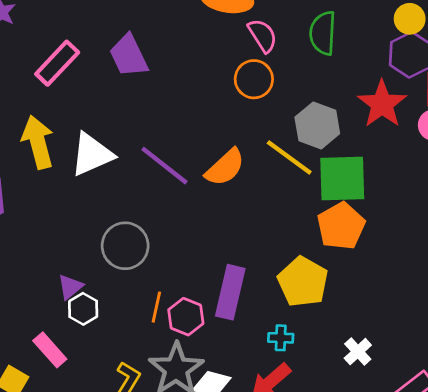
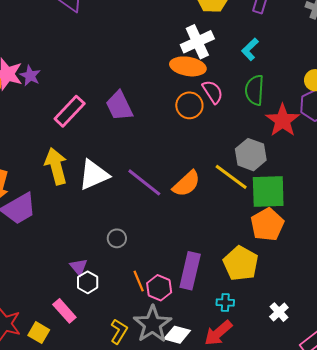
orange circle: (254, 79) -> (189, 105), moved
red star: (382, 104) -> (283, 120), moved
gray circle: (125, 246) -> (117, 238), size x0.6
purple triangle: (70, 287) -> (79, 267), turned -30
orange line: (156, 307) -> (139, 281), turned -35

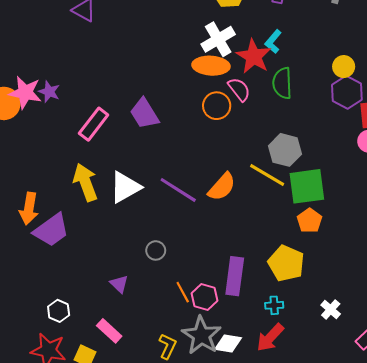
red star: (283, 120) -> (254, 56), moved
orange pentagon: (267, 225) -> (309, 221), size x0.7
white hexagon: (88, 282) -> (59, 311), moved

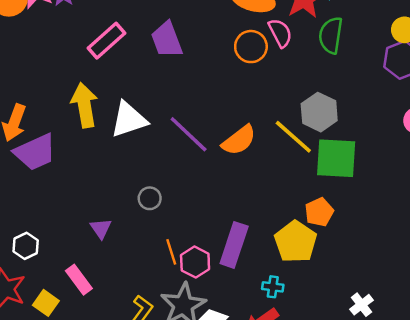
orange pentagon: (309, 221) -> (319, 212), moved
white cross: (331, 310) -> (361, 305), moved

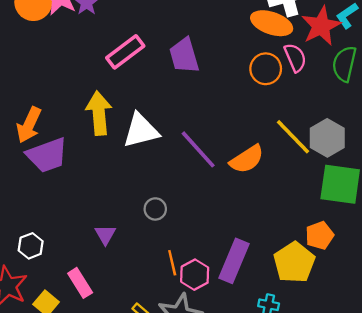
yellow line: (293, 137) -> (293, 137), moved

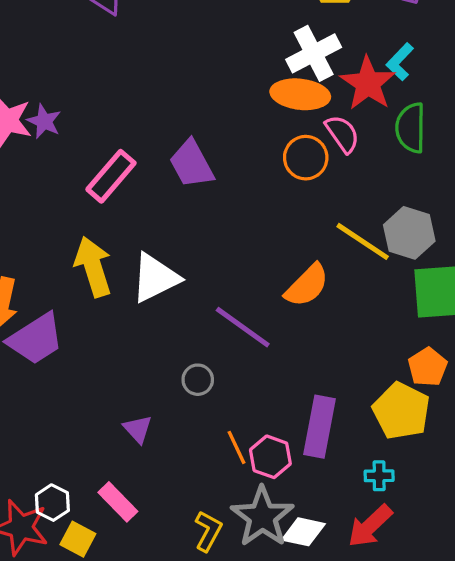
purple line: (198, 149) -> (243, 327), moved
white hexagon: (31, 246) -> (52, 503), moved

